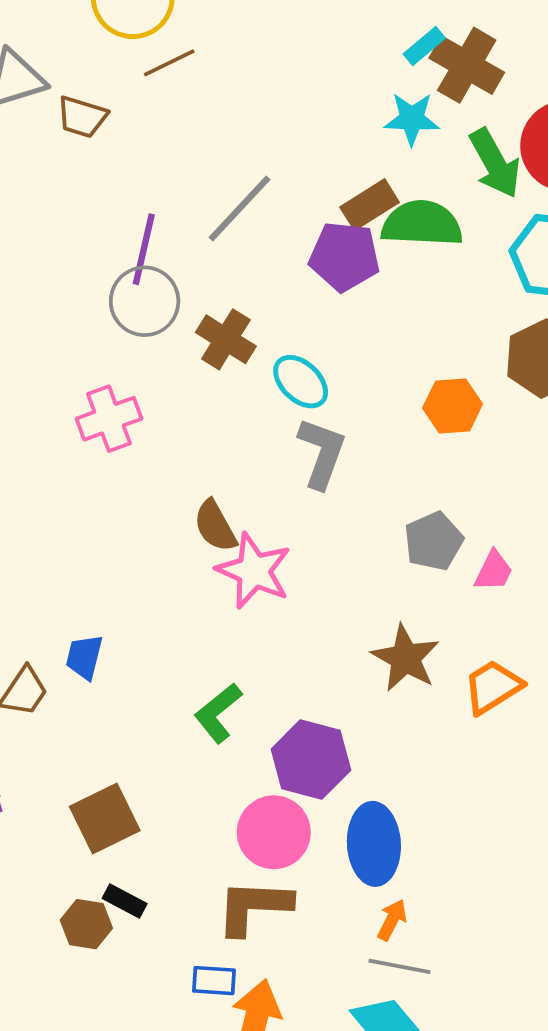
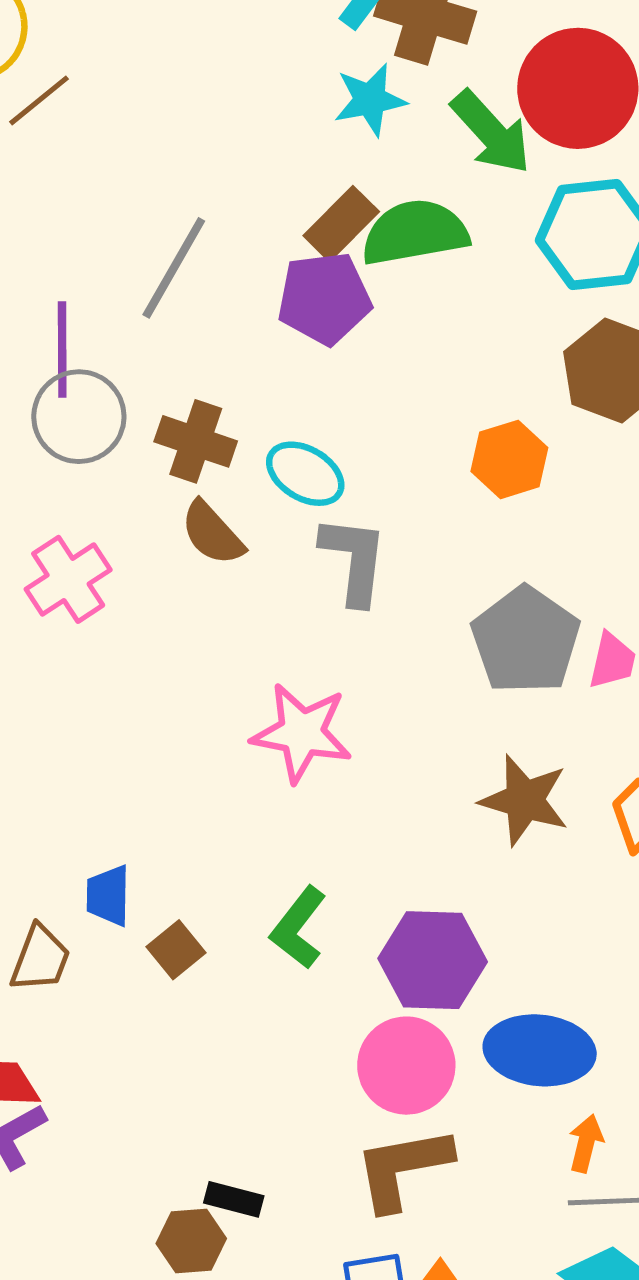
brown semicircle: (215, 526) -> (212, 533), moved
gray pentagon: (434, 541) -> (526, 640), size x1.4
brown square: (105, 819) -> (176, 950), moved, size x0.6
blue ellipse: (374, 844) -> (540, 1050), turned -68

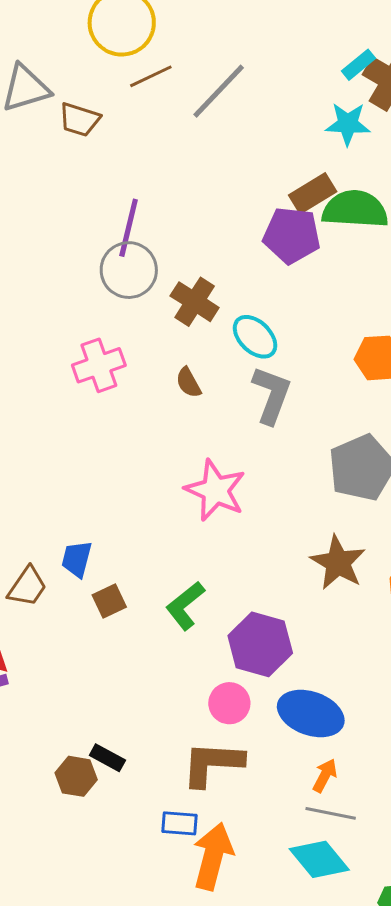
gray line: (174, 268) -> (219, 91), moved
brown semicircle: (212, 533) -> (188, 383), moved, size x0.7
pink circle: (406, 1066) -> (229, 703), size x0.7

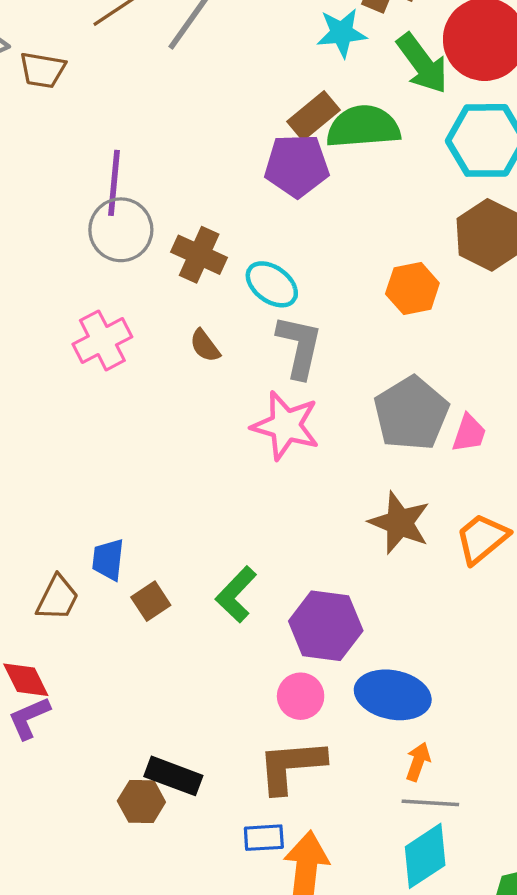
pink star: (215, 490) -> (286, 426), moved
black rectangle: (107, 758) -> (173, 776), size x1.4
cyan diamond: (319, 859) -> (425, 856), turned -76

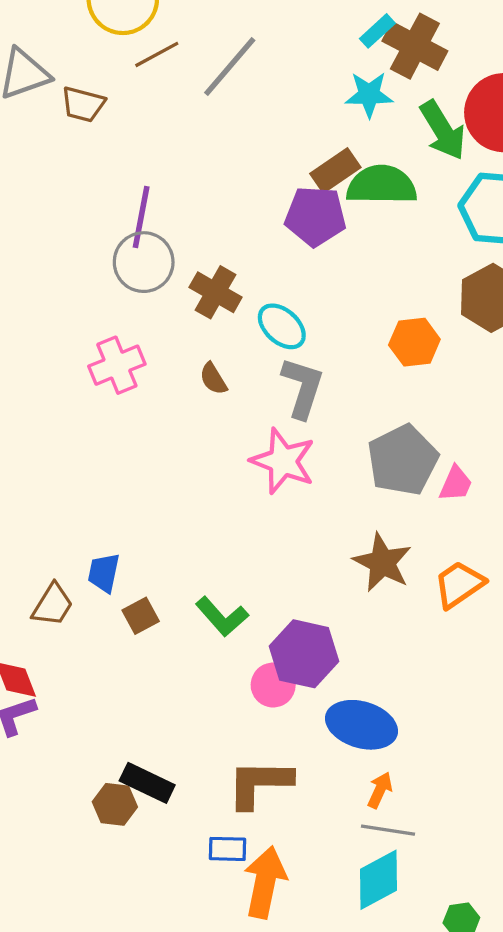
green L-shape: (236, 594) -> (222, 617), turned -90
pink circle: (301, 696) -> (273, 685), moved

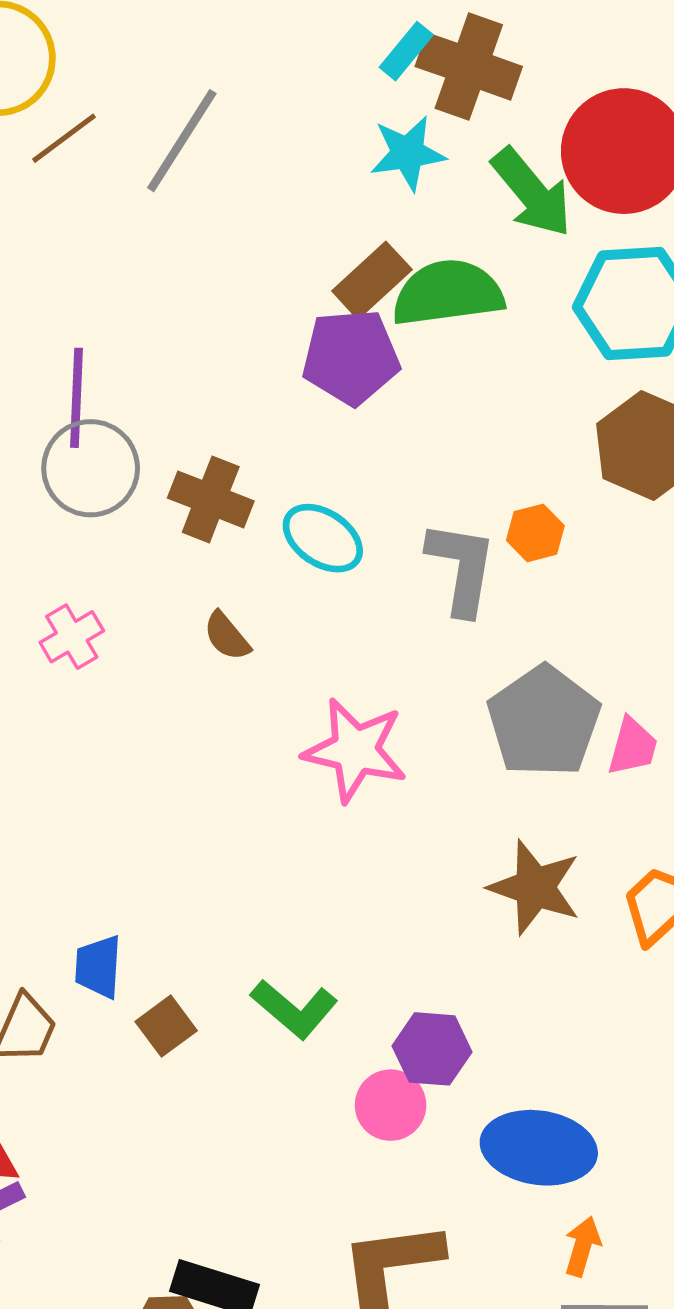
orange hexagon: (414, 342) -> (535, 533), size x0.7
pink cross: (117, 365) -> (72, 637), size x0.7
gray L-shape: (303, 388) -> (461, 568), moved
purple hexagon: (304, 654) -> (432, 1049), size x0.7

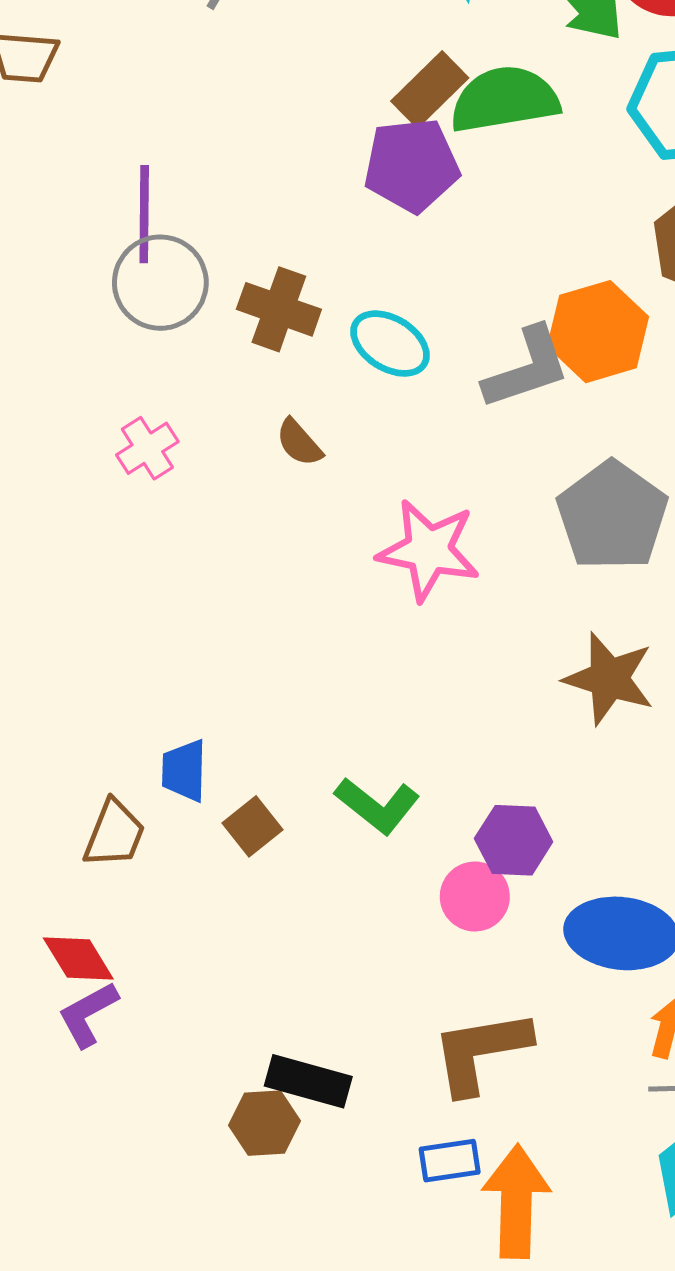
orange hexagon: (535, 533) -> (598, 332), size x1.8
gray L-shape: (461, 568) -> (527, 368), turned 64

